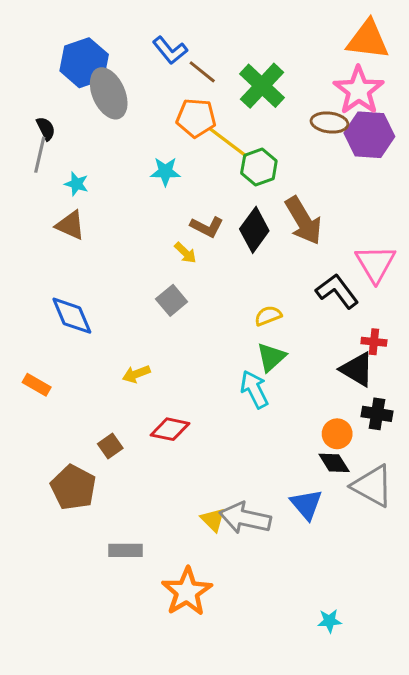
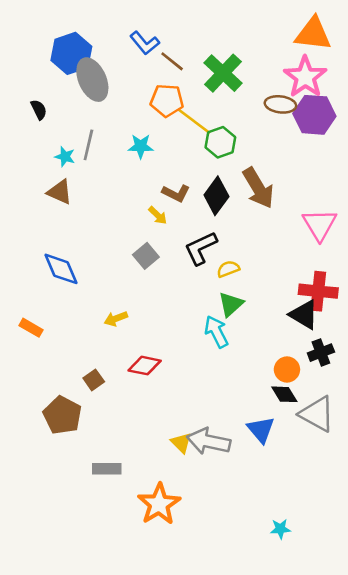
gray line: (40, 155) -> (88, 145), moved
black L-shape: (337, 291) -> (201, 248), moved, turned -78
red cross: (374, 342) -> (318, 291), size x1.8
black cross: (377, 414) -> (321, 353), turned -30

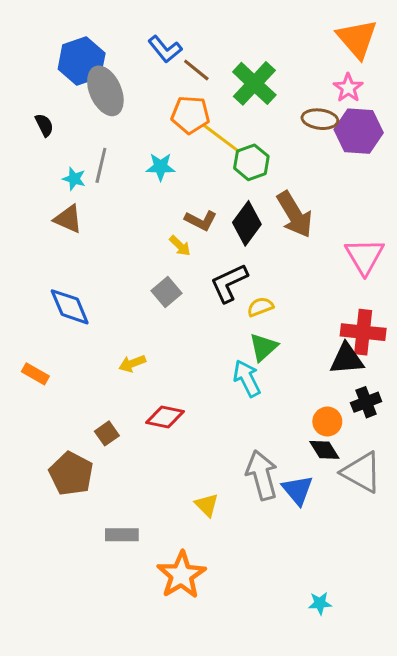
orange triangle: (313, 34) -> (357, 39), turned 42
pink star: (305, 77) -> (348, 88), size x0.6
black triangle: (304, 315) -> (347, 359), turned -36
gray arrow: (209, 441) -> (262, 475), moved, turned 63

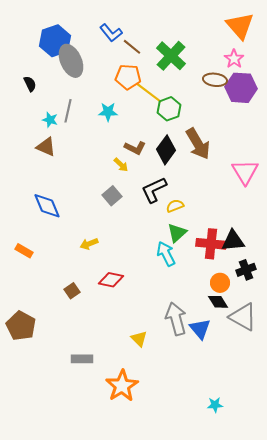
red cross: (363, 332) -> (211, 244), moved
brown pentagon: (71, 474) -> (21, 326), moved

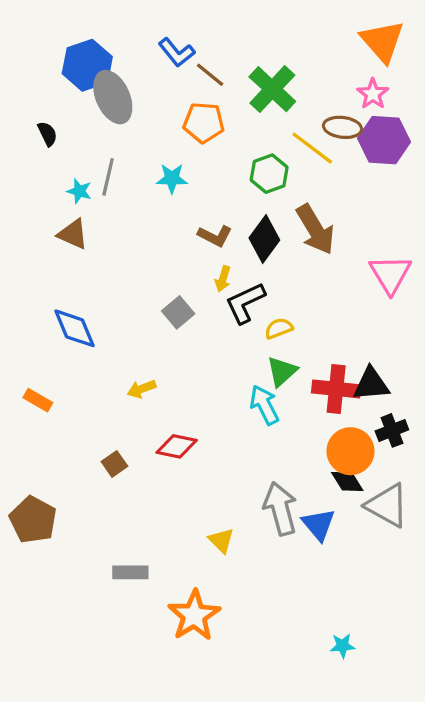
yellow line: (149, 93) -> (312, 148), moved
yellow arrow: (121, 165) -> (223, 279), moved, turned 63
orange circle: (220, 283) -> (350, 451), size x1.5

